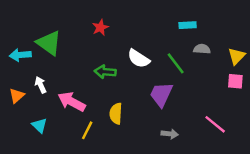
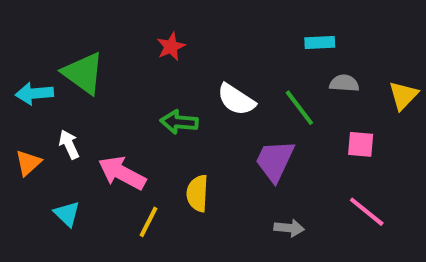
pink square: (235, 81) -> (361, 144), moved

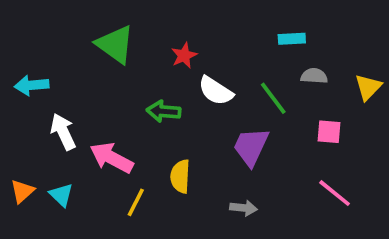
red star: (171, 47) -> (184, 56), moved
green triangle: (83, 73) -> (115, 44), moved
white arrow: (69, 144) -> (63, 132), size x1.4
orange triangle: (28, 163) -> (22, 191), moved
gray arrow: (289, 228) -> (244, 208), moved

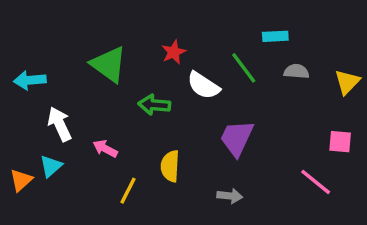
green triangle: (115, 44) -> (109, 64), moved
green line: (273, 98) -> (244, 68), moved
pink square: (329, 132) -> (340, 142), moved
pink arrow: (112, 158) -> (105, 149), size x0.6
cyan triangle: (61, 195) -> (51, 166), moved, turned 35

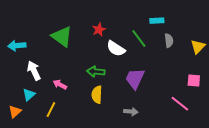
gray semicircle: (296, 71) -> (169, 41), turned 80
green arrow: (154, 105) -> (96, 72), moved
orange triangle: (21, 180) -> (15, 112), moved
yellow line: (128, 191) -> (51, 110), moved

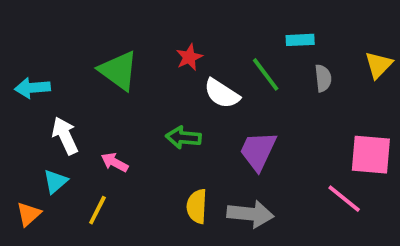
yellow triangle: (198, 47) -> (379, 65), moved
pink square: (194, 81) -> (371, 155), size x1.6
yellow semicircle: (97, 95) -> (197, 206), moved
gray arrow: (131, 112) -> (250, 214), size x1.6

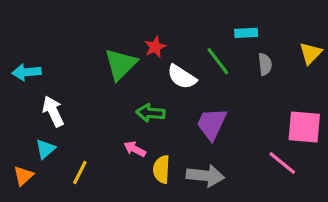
green triangle: (118, 71) -> (121, 64), moved, turned 39
pink arrow: (115, 162) -> (135, 149), moved

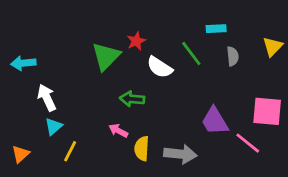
purple trapezoid: (212, 124) -> (215, 121), moved, turned -56
cyan triangle: (45, 149) -> (54, 126), moved

